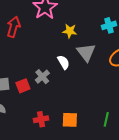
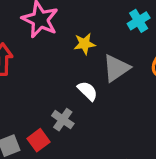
gray triangle: (86, 52) -> (116, 68), turned 48

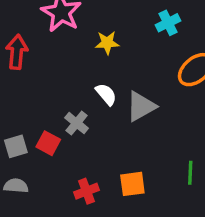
gray triangle: (116, 68) -> (141, 106), moved
red square: (39, 140) -> (48, 143), turned -30

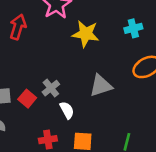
yellow star: (107, 43) -> (86, 34), size x1.5
white semicircle: (106, 94) -> (67, 110), moved

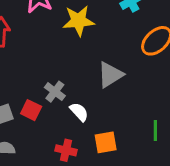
red cross: (48, 140) -> (66, 150), turned 36

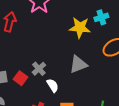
yellow star: (79, 21) -> (80, 28), moved

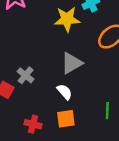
white semicircle: (53, 85) -> (65, 92), moved

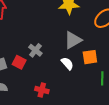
orange square: (66, 119) -> (90, 57), moved

